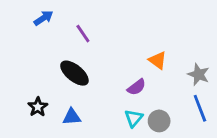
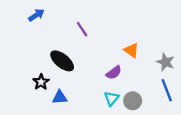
purple line: (83, 34) -> (82, 29), moved
black star: (38, 107) -> (41, 82), moved

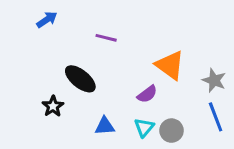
purple line: (82, 29) -> (106, 38), turned -42
orange triangle: (131, 50) -> (170, 65), size x1.5
blue triangle: (60, 97) -> (105, 126), moved

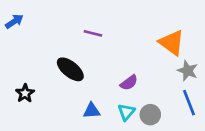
blue arrow: (47, 20) -> (14, 21), moved
orange triangle: (170, 65) -> (172, 43), moved
black star: (53, 106) -> (25, 93), moved

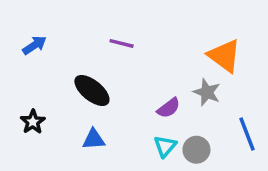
blue arrow: (14, 21) -> (35, 45), moved
gray star: (188, 71) -> (207, 92), moved
blue triangle: (92, 111) -> (94, 139), moved

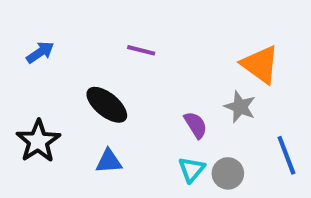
purple semicircle: (169, 108) -> (196, 125), turned -85
black star: (33, 122) -> (38, 141), size x1.5

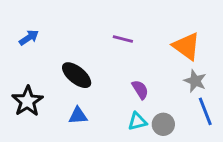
purple line: (141, 50) -> (123, 39), moved
gray star: (240, 107) -> (195, 81), moved
cyan triangle: (192, 169) -> (137, 121), turned 36

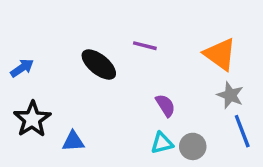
blue arrow: (29, 38) -> (22, 68), moved
black ellipse: (77, 75) -> (99, 64), moved
blue triangle: (78, 116) -> (73, 141), moved

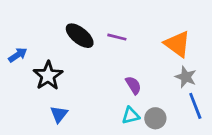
black ellipse: (99, 64) -> (80, 36), moved
black star: (32, 119) -> (48, 76), moved
blue triangle: (73, 141) -> (59, 114), turned -48

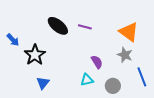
blue arrow: (18, 55) -> (13, 40), turned 80
gray star: (186, 77) -> (125, 55), moved
cyan triangle: (131, 116) -> (87, 80), moved

